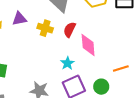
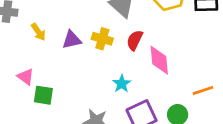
purple triangle: (19, 19) -> (72, 40), moved
cyan star: (67, 63) -> (122, 84), moved

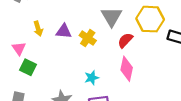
yellow arrow: (38, 32) -> (38, 29), moved
red semicircle: (135, 40) -> (125, 40), moved

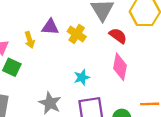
yellow arrow: (38, 29) -> (30, 40), moved
red semicircle: (125, 40) -> (118, 36), turned 84

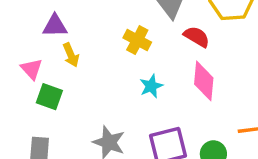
purple triangle: (50, 27) -> (55, 26), moved
cyan star: (82, 77) -> (151, 86), moved

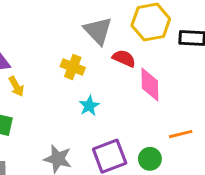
pink diamond: (204, 81) -> (150, 85), moved

